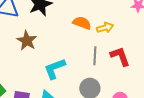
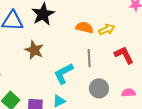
gray line: (95, 56) -> (89, 58), moved

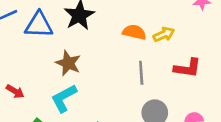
red L-shape: (124, 55) -> (187, 68), turned 125
cyan L-shape: (63, 74) -> (64, 98), moved

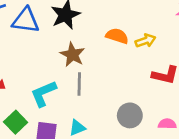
brown star: (68, 63) -> (72, 55), moved
gray line: (141, 73) -> (79, 84), moved

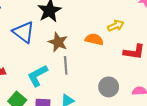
blue triangle: (26, 21) -> (24, 32), moved, turned 35
orange semicircle: (117, 36) -> (94, 39), moved

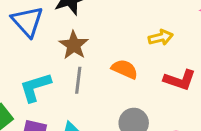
orange semicircle: (94, 39) -> (125, 69), moved

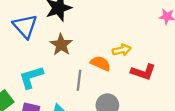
yellow arrow: (161, 37) -> (122, 50), moved
gray line: (78, 80) -> (79, 80), moved

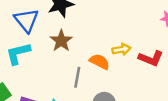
red L-shape: (143, 72) -> (151, 58), moved
cyan L-shape: (31, 77) -> (18, 53), moved

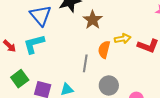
brown star: (61, 41) -> (93, 20), moved
orange semicircle: (100, 62) -> (104, 50), turned -102

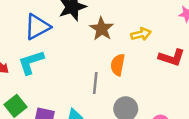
blue triangle: (41, 15) -> (37, 27), turned 45
yellow arrow: (123, 39) -> (141, 34), moved

